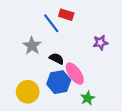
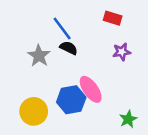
red rectangle: (66, 15) -> (113, 18), moved
black semicircle: (57, 59) -> (69, 48), moved
green star: (88, 98) -> (128, 119), moved

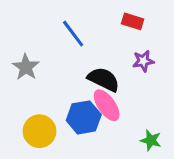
black semicircle: (69, 48) -> (104, 79), moved, size x1.5
gray star: (39, 56) -> (26, 67), moved
green star: (128, 119) -> (151, 140), turned -30

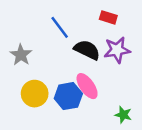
purple star: (143, 61) -> (117, 50), size x1.5
black semicircle: (104, 79) -> (87, 50), moved
yellow circle: (39, 131) -> (35, 94), moved

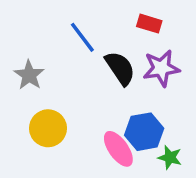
black semicircle: (87, 50) -> (120, 68), turned 30
pink ellipse: (87, 86) -> (118, 149), moved
blue hexagon: (68, 96) -> (144, 132), moved

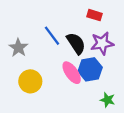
blue line: (82, 37) -> (52, 36), moved
blue hexagon: (144, 132) -> (90, 69), moved
pink ellipse: (118, 149) -> (72, 73), moved

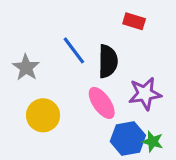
black semicircle: (76, 43) -> (108, 61), turned 35
purple star: (102, 43) -> (145, 94), moved
blue hexagon: (90, 69) -> (128, 138), moved

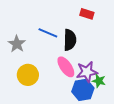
blue line: (74, 50) -> (48, 33), turned -30
purple star: (145, 94) -> (87, 72), moved
green star: (153, 142) -> (99, 81), moved

